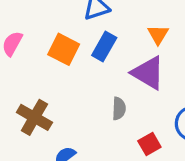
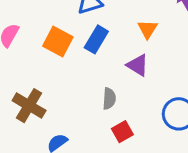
purple triangle: (148, 73) -> (138, 65), size x0.7
red square: (149, 144) -> (122, 132), moved

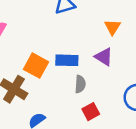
blue rectangle: (96, 39) -> (67, 60), moved, turned 60
orange square: (58, 42) -> (36, 66), moved

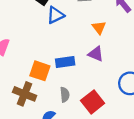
gray semicircle: (80, 84) -> (65, 95), moved
red square: (91, 112) -> (93, 102), size x1.5

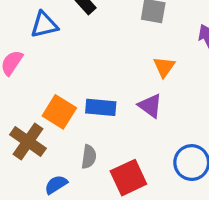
blue triangle: (55, 15) -> (44, 25), moved

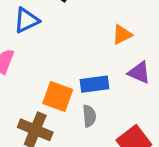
orange triangle: (164, 67) -> (122, 35), moved, turned 40
gray semicircle: (89, 157) -> (89, 116), moved

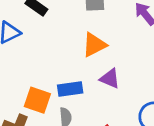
orange triangle: (122, 35) -> (94, 45), size x1.4

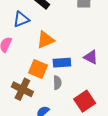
orange triangle: (94, 45) -> (46, 40), moved

